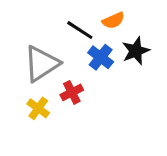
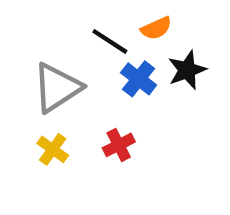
red cross: (72, 92) -> (119, 145), moved

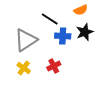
orange semicircle: (156, 28) -> (81, 10), moved
blue cross: (139, 79) -> (63, 36), turned -35

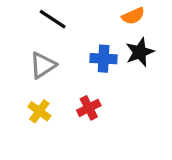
black line: (50, 19) -> (53, 19), moved
gray triangle: (26, 40) -> (43, 65), size x0.7

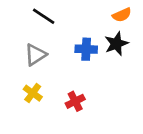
orange semicircle: (133, 16) -> (122, 15), moved
red cross: (89, 108) -> (75, 101), moved

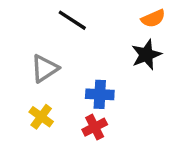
black line: (44, 16) -> (72, 20), moved
blue cross: (86, 49) -> (100, 94), moved

